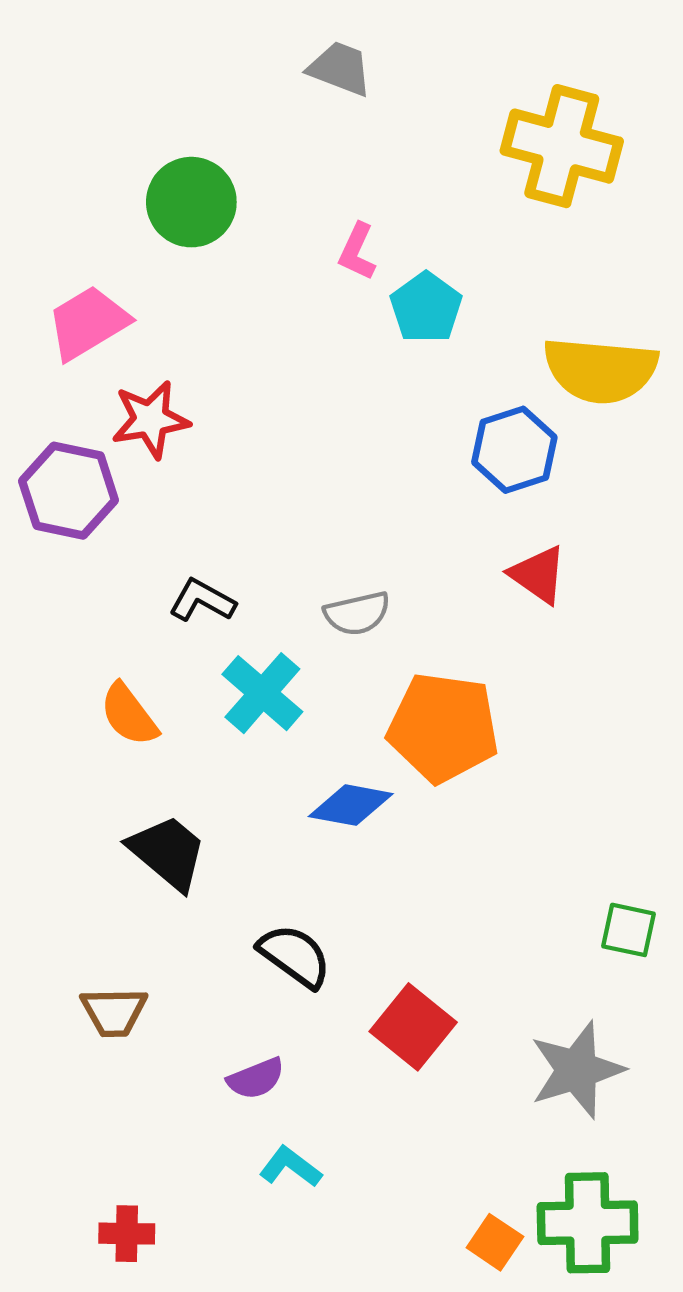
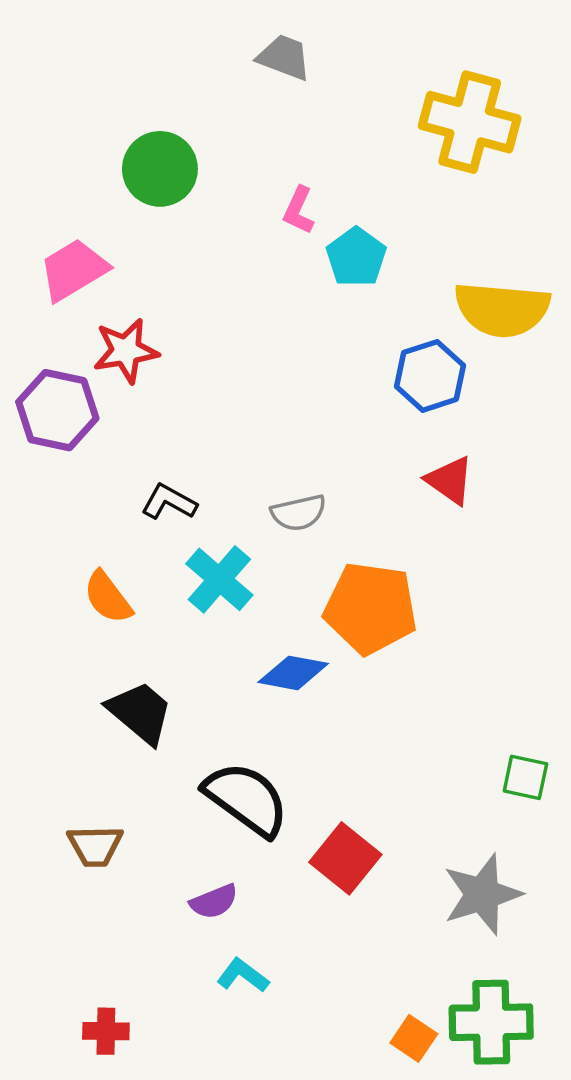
black semicircle: (295, 956) -> (246, 799), size x1.4

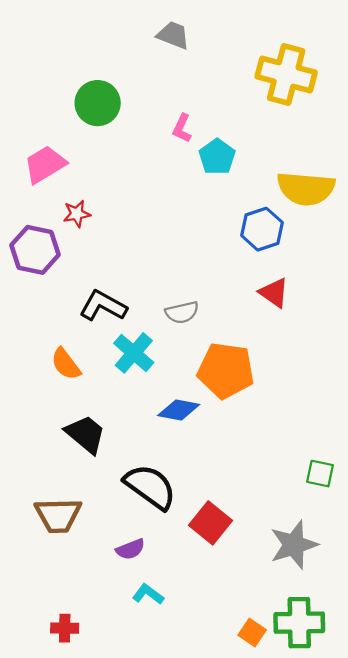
red star: (126, 351) -> (77, 214), size x0.7
black L-shape: (169, 502) -> (103, 306), size x1.4
brown trapezoid: (95, 846) -> (58, 515), size x1.4

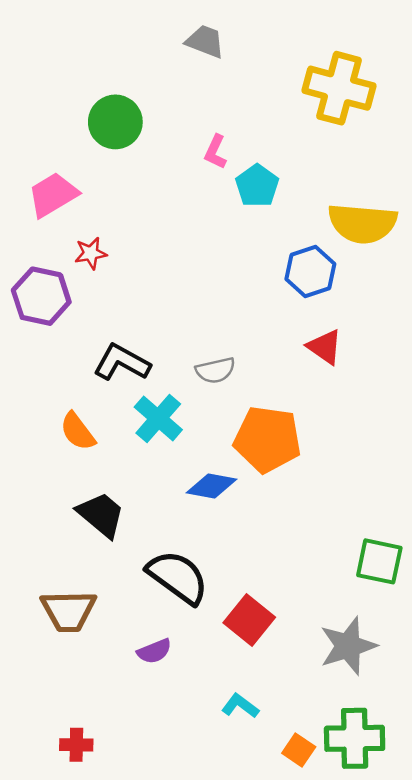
green square: (320, 474) -> (379, 561), size x1.4
cyan L-shape: (148, 594) -> (240, 706), moved

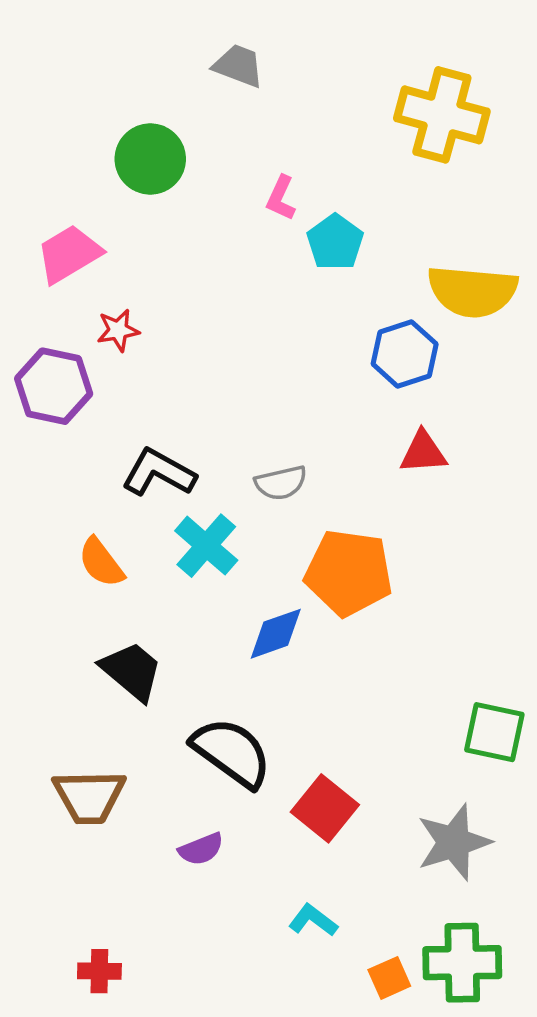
gray trapezoid: (205, 41) -> (238, 66), moved
red triangle: (325, 347) -> (423, 452), turned -39
blue diamond: (212, 486) -> (276, 634), turned -30
orange square: (299, 750) -> (389, 978), turned 32

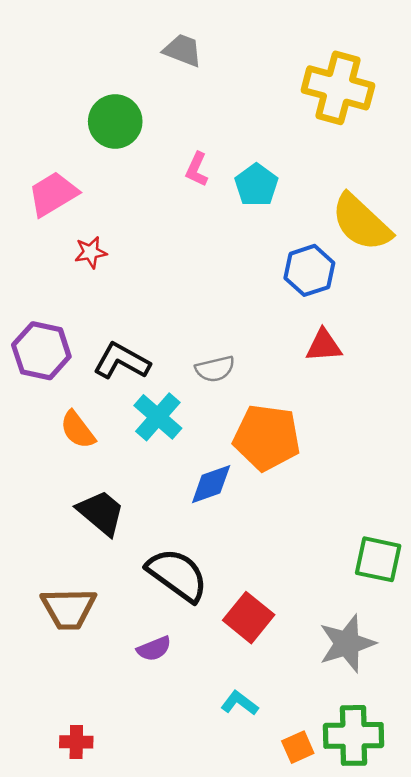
pink L-shape: (281, 198) -> (197, 169), moved
yellow semicircle: (472, 291) -> (361, 223), turned 38
purple hexagon: (54, 386) -> (41, 351), moved

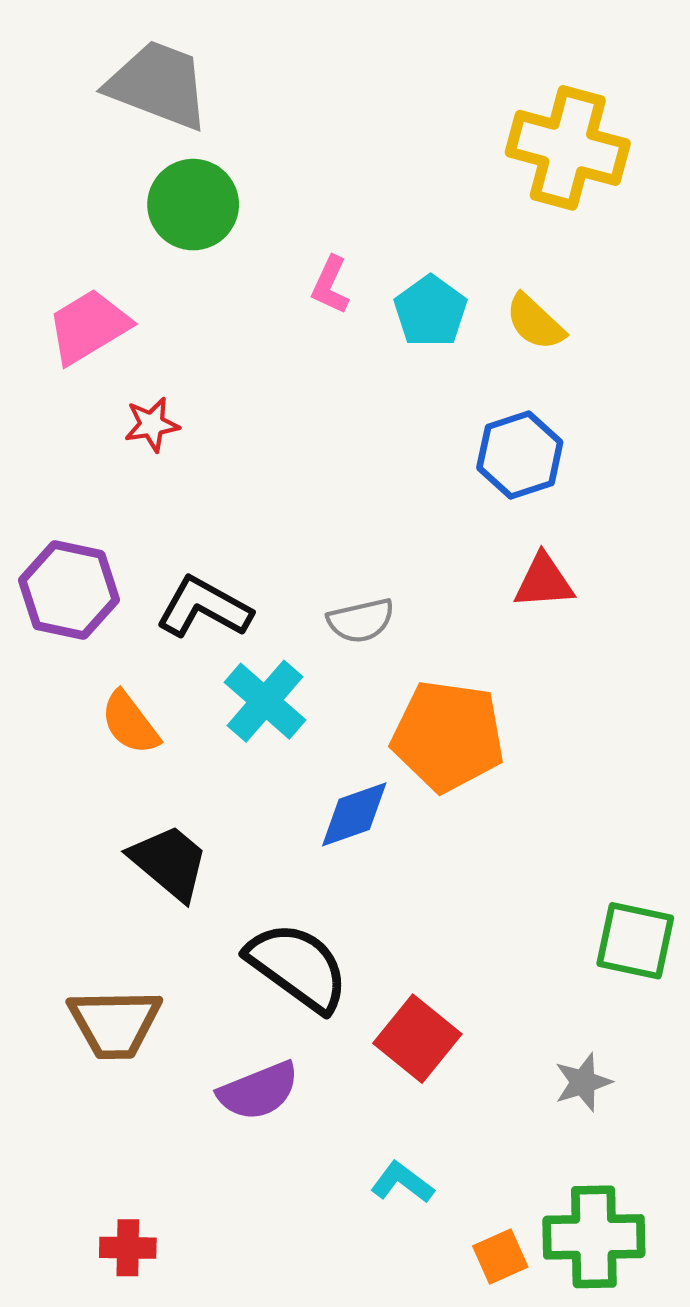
gray trapezoid: (183, 50) -> (158, 85), moved, size x1.6
yellow semicircle: (361, 223) -> (535, 322), moved, size x0.6
gray star: (347, 643) -> (583, 1082), size x0.6
purple semicircle: (154, 649) -> (258, 1091), size x1.4

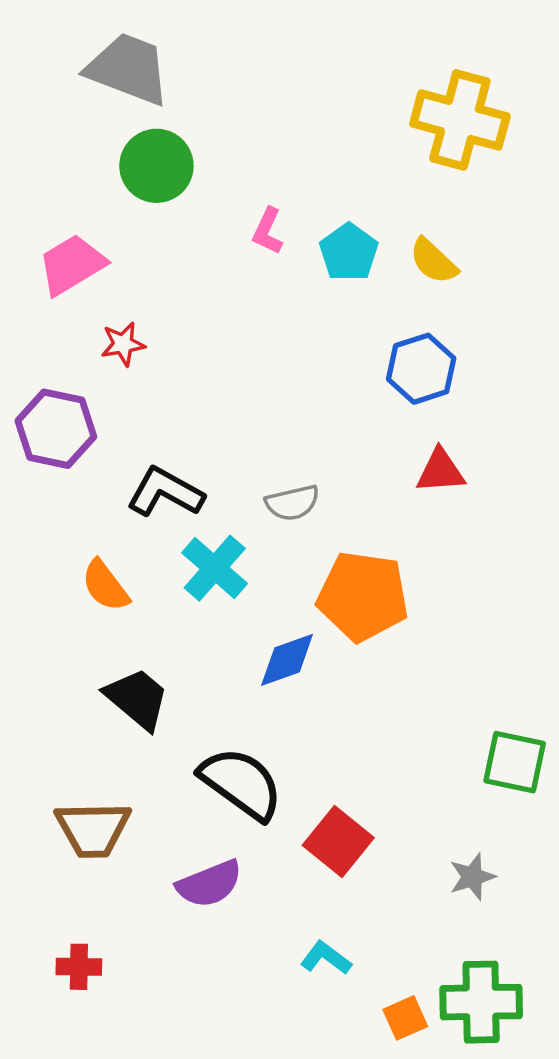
purple hexagon: (69, 590) -> (56, 429), moved
red cross: (128, 1248) -> (79, 967), moved

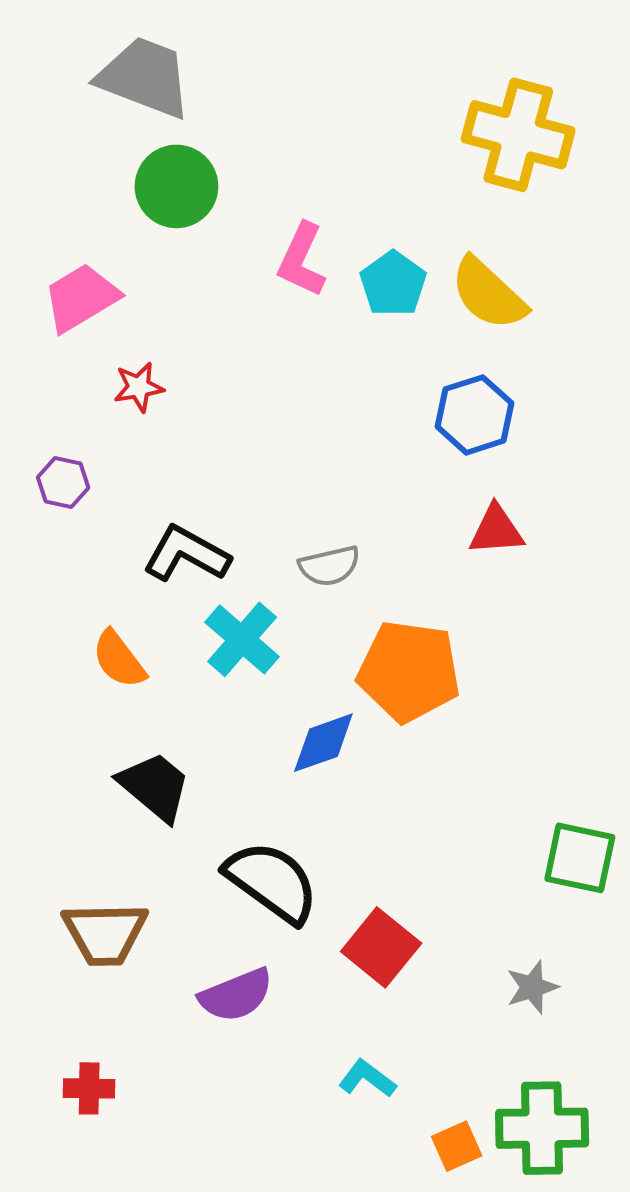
pink L-shape: (268, 231) -> (302, 260), size x1.4
yellow semicircle: (433, 261) -> (488, 294), size x1.4
purple hexagon: (56, 429) -> (63, 482), size x0.6

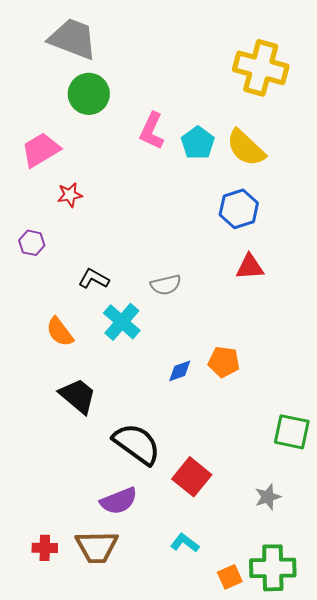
black L-shape: (186, 554) -> (94, 279), size x0.7
orange pentagon: (409, 671) -> (224, 362), moved, size x0.6
blue diamond: (323, 743) -> (180, 371), moved, size x0.7
brown trapezoid: (105, 933) -> (97, 547), moved

